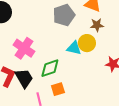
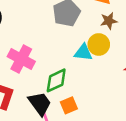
black trapezoid: (24, 78) -> (40, 103), moved

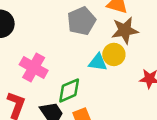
brown star: (109, 21) -> (125, 30), size x1.5

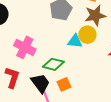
green diamond: (69, 90) -> (53, 64), turned 40

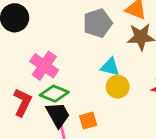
yellow circle: (87, 35) -> (118, 87), moved
green diamond: (53, 64) -> (54, 94), moved

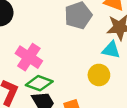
cyan triangle: (110, 67) -> (111, 50), moved

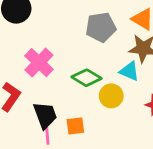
green diamond: (39, 83) -> (86, 78), moved

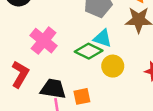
cyan triangle: (129, 71) -> (102, 38), moved
black trapezoid: (45, 115) -> (53, 89), turned -56

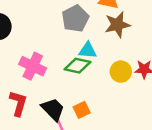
yellow circle: (113, 66) -> (121, 72), moved
black trapezoid: (53, 89) -> (53, 109), turned 50

